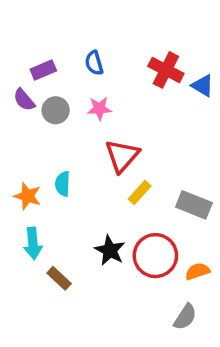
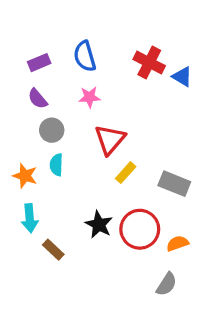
blue semicircle: (94, 63) -> (85, 56), size x1.4
purple semicircle: (24, 100) -> (38, 99), moved
gray circle: (56, 110) -> (52, 130), moved

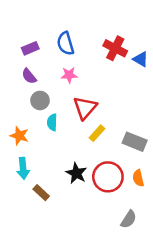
cyan semicircle: (56, 165) -> (52, 122), moved
orange semicircle: (177, 243) -> (138, 178), moved, turned -84

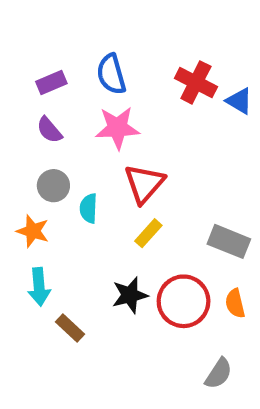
pink star: (69, 75) -> (117, 128), size x1.5
gray circle: (40, 100) -> (53, 186), moved
yellow rectangle: (97, 133) -> (148, 233), moved
black star: (76, 173) -> (130, 295), turned 30

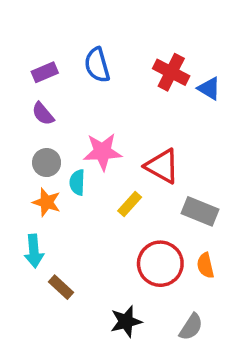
pink star: (117, 128) -> (103, 152), moved
red triangle: (144, 184) -> (162, 166), moved, turned -42
orange star: (33, 231) -> (47, 202), moved
black star: (130, 295) -> (126, 321), moved

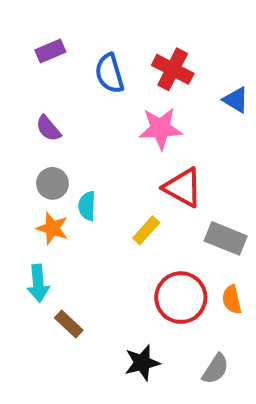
purple rectangle: (45, 72) -> (50, 51), moved
red cross: (171, 72) -> (173, 69), moved
pink star: (103, 152) -> (160, 128), moved

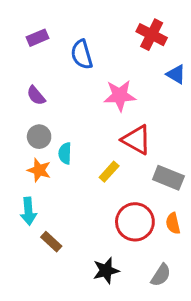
red cross: (173, 69) -> (152, 35), moved

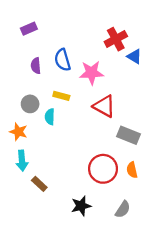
red cross: (152, 35) -> (116, 39), moved, turned 35
blue semicircle: (82, 54) -> (62, 60), moved
purple semicircle: (36, 96) -> (36, 66), moved, turned 35
orange star: (39, 170) -> (18, 132), moved
yellow rectangle: (109, 172) -> (61, 96), moved, turned 63

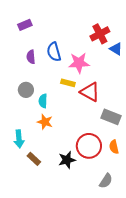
yellow rectangle: (61, 96) -> (68, 83), moved
orange star: (18, 132) -> (45, 122), moved
black star: (81, 206) -> (67, 160), moved

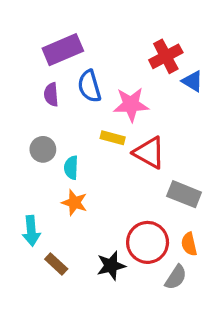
purple rectangle: (25, 25) -> (63, 50), moved, size x1.6
gray semicircle: (106, 181) -> (176, 277), moved

